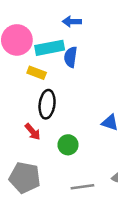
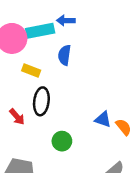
cyan rectangle: (50, 48) -> (40, 31), moved
red arrow: (33, 132) -> (17, 117), moved

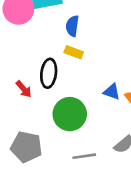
yellow rectangle: (31, 71) -> (74, 52), moved
green circle: (62, 141) -> (70, 114), size x1.6

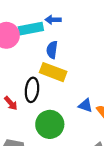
yellow rectangle: (74, 52) -> (53, 72), size x1.6

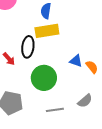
yellow rectangle: (53, 72) -> (47, 31), turned -30

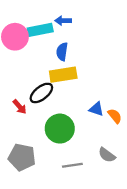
black ellipse: (28, 47) -> (41, 93), turned 45
gray semicircle: (85, 101) -> (107, 155), turned 77

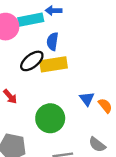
black ellipse: (41, 93) -> (32, 61), moved
blue triangle: (96, 109) -> (87, 99), turned 35

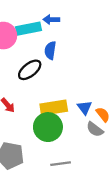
yellow rectangle: (54, 64) -> (54, 108), moved
gray semicircle: (97, 145) -> (95, 129), moved

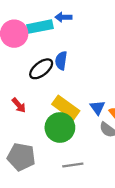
blue semicircle: (50, 50) -> (61, 61), moved
yellow rectangle: (54, 108) -> (66, 108), turned 45

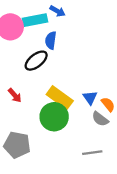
blue arrow: (63, 17) -> (57, 11), turned -152
blue semicircle: (61, 61) -> (51, 40), moved
gray line: (73, 165) -> (92, 153), moved

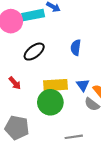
blue semicircle: (51, 40) -> (76, 48), moved
yellow rectangle: (60, 98) -> (55, 85), turned -40
gray line: (92, 153) -> (74, 137), moved

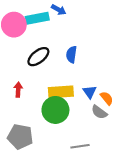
blue semicircle: (76, 48) -> (71, 54), moved
red arrow: (15, 83) -> (18, 90), turned -136

